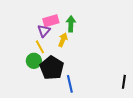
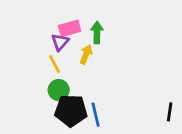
green circle: (34, 61) -> (59, 90), moved
black pentagon: (52, 68) -> (71, 111), moved, turned -30

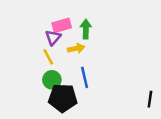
yellow arrow: (86, 54) -> (76, 48), turned 56
blue line: (96, 115) -> (85, 77), moved

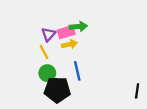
pink rectangle: (62, 25) -> (66, 32), moved
green arrow: (86, 29) -> (78, 27), turned 84

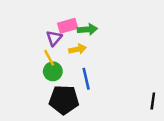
pink rectangle: (66, 32) -> (68, 26), moved
green circle: (47, 73) -> (53, 71), moved

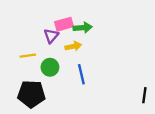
yellow line: (49, 58) -> (28, 56), moved, turned -70
black pentagon: (64, 100) -> (31, 94), moved

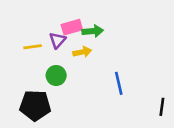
yellow line: (28, 56) -> (33, 47), moved
blue line: (81, 74) -> (119, 83), moved

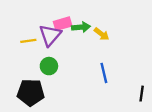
purple triangle: (57, 40) -> (50, 35), size x1.5
yellow arrow: (82, 52) -> (102, 34), moved, turned 49

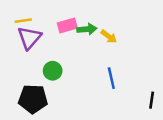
purple triangle: (50, 35) -> (29, 38), moved
yellow line: (28, 41) -> (23, 21), moved

